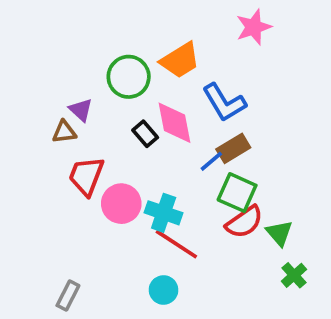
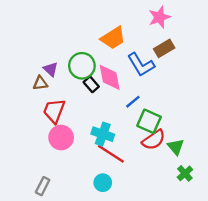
green circle: (129, 77) -> (82, 66), moved
brown rectangle: (233, 148) -> (164, 48), moved
pink circle: (121, 204) -> (61, 138), moved

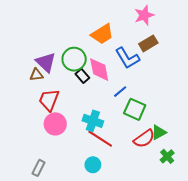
purple triangle: (51, 69) -> (46, 62), size x1.5
red semicircle: (154, 140) -> (144, 139), moved
green triangle: (176, 147) -> (159, 132), turned 42

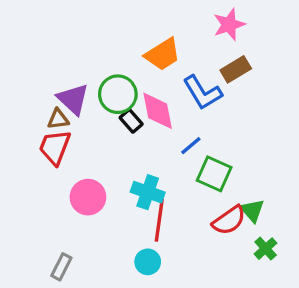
red trapezoid: (49, 100) -> (55, 147), moved
green triangle: (159, 132) -> (252, 210), turned -42
red line: (100, 139) -> (159, 220), turned 65

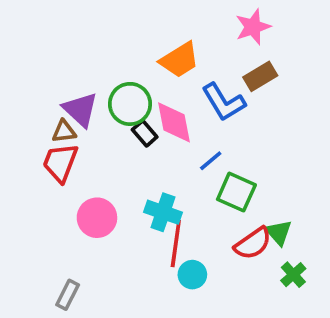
cyan circle: (148, 262) -> (192, 275), moved

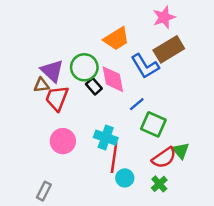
brown rectangle: (260, 76) -> (169, 49), size x1.4
red trapezoid: (60, 163) -> (57, 98), moved
green cross: (293, 275) -> (159, 184), moved

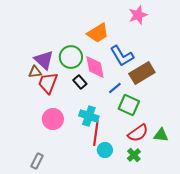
brown rectangle: (169, 49) -> (142, 73), moved
black rectangle: (94, 86) -> (80, 82), moved
green triangle: (181, 151) -> (161, 135), moved, turned -42

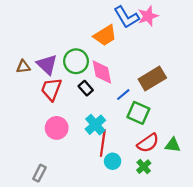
blue L-shape: (122, 56) -> (127, 17), moved
brown triangle: (35, 72) -> (23, 67), moved
cyan cross: (89, 116) -> (95, 125), turned 30

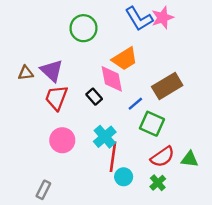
orange trapezoid: (105, 35) -> (125, 59), moved
green circle: (76, 61) -> (83, 28), moved

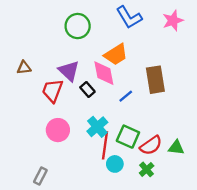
pink star: (163, 18) -> (173, 21), moved
purple triangle: (52, 71) -> (69, 71), moved
brown rectangle: (167, 86) -> (155, 80), turned -68
green square: (152, 124) -> (128, 137), moved

